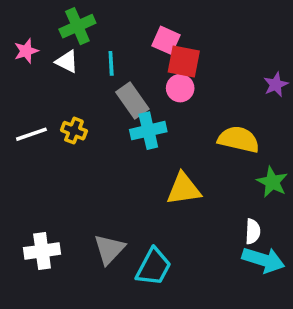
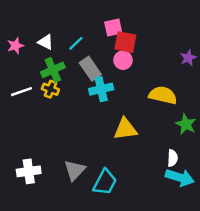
green cross: (77, 26) -> (53, 70), moved
pink square: (166, 40) -> (113, 28), turned -36
pink star: (26, 51) -> (15, 46), moved
cyan line: (111, 63) -> (76, 43), turned 49

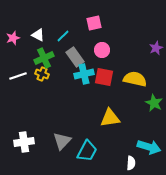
red square: (125, 42) -> (104, 77), moved
yellow triangle: (125, 129) -> (110, 118), moved
white semicircle: (173, 158) -> (131, 163), moved

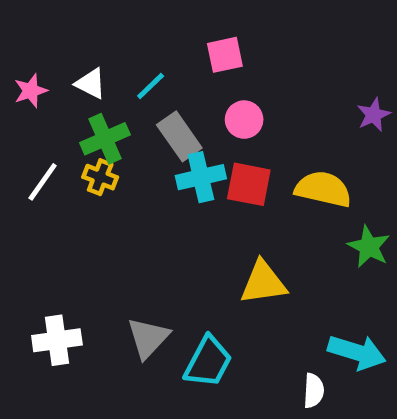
white line: (18, 76) -> (43, 182), turned -36

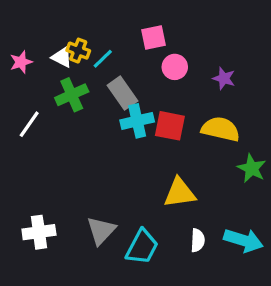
purple star: (374, 115) -> (224, 78), moved, turned -30
pink circle: (244, 120) -> (175, 67), moved
yellow cross: (100, 177) -> (78, 51), moved
white semicircle: (314, 391) -> (198, 240), moved

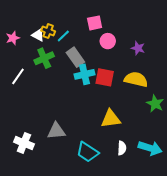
gray triangle: (101, 231) -> (56, 131), moved, turned 42
white cross: (39, 232) -> (24, 143), turned 30
cyan trapezoid: (142, 247) -> (88, 152), turned 95

